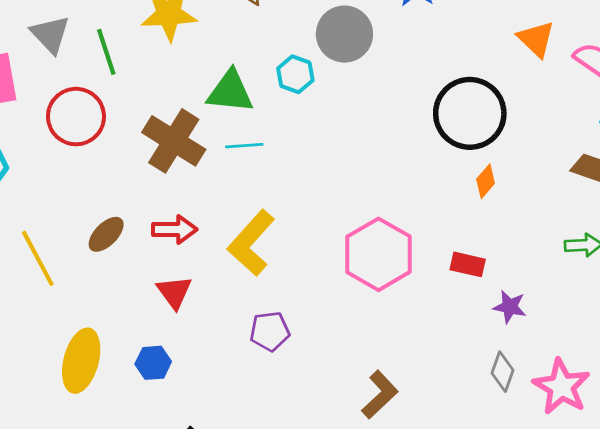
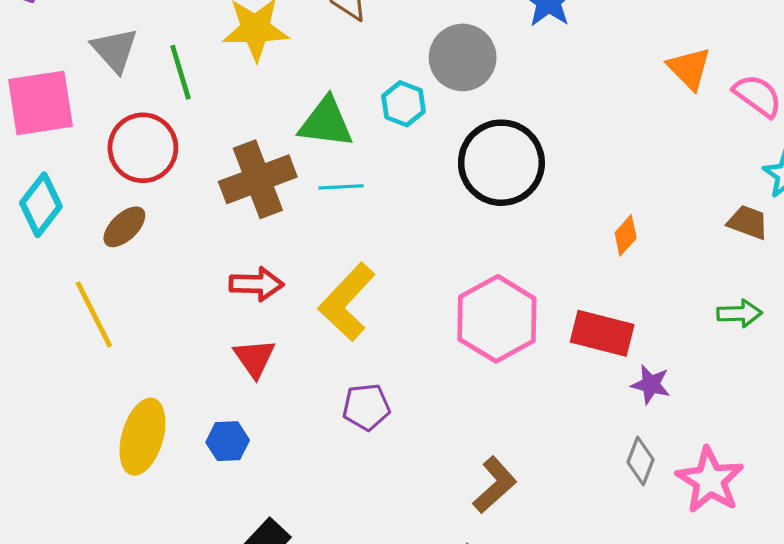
black circle: (470, 113) -> (501, 163), moved
brown cross: (174, 141) -> (258, 179), turned 36
brown ellipse: (106, 234) -> (124, 227), moved
red rectangle: (468, 264) -> (602, 333), size x1.5

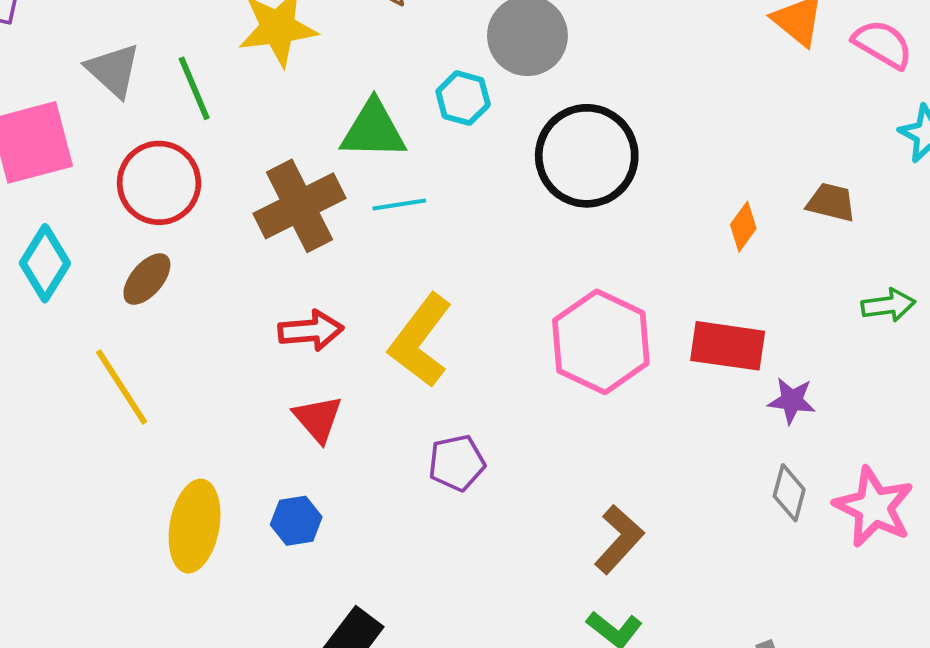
brown trapezoid: (748, 222) -> (831, 202), moved

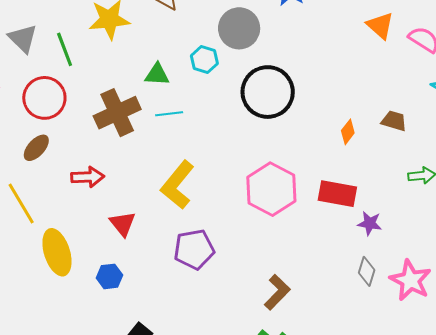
green triangle: (373, 130) -> (157, 74), size x0.7
red arrow: (311, 331) -> (88, 177), moved
purple pentagon: (457, 463) -> (194, 249), size x1.4
yellow ellipse: (195, 526) -> (57, 252), moved, turned -30

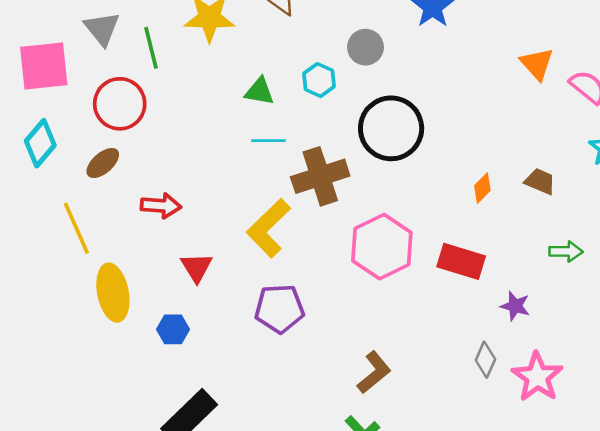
gray circle: (239, 28) -> (365, 47), size x0.7
brown cross: (117, 113) -> (320, 176), moved
purple star: (370, 223) -> (515, 306), moved

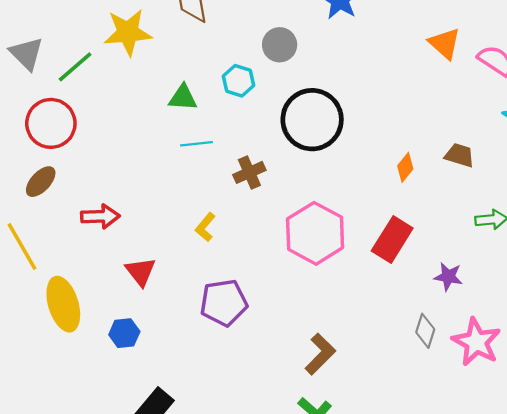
green line: (151, 48) -> (75, 67), turned 69
brown cross: (320, 176) -> (249, 172), size x0.6
yellow L-shape: (269, 228) -> (205, 227), size x0.5
red rectangle: (461, 261) -> (392, 240), turned -69

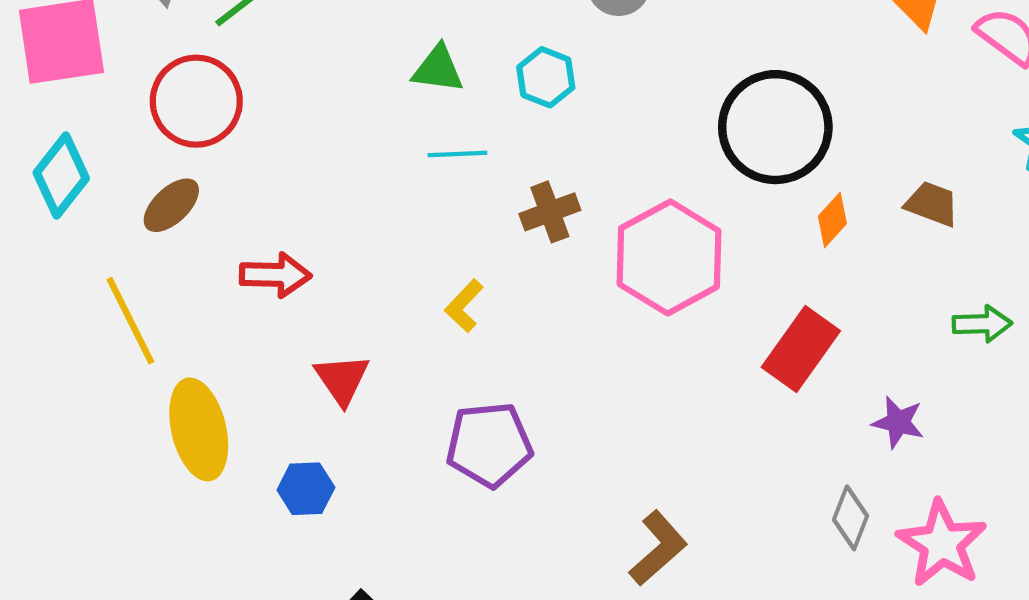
cyan hexagon: (238, 81) -> (546, 77), moved
black circle: (312, 120) -> (775, 127), moved
pink hexagon: (315, 233) -> (669, 257), moved

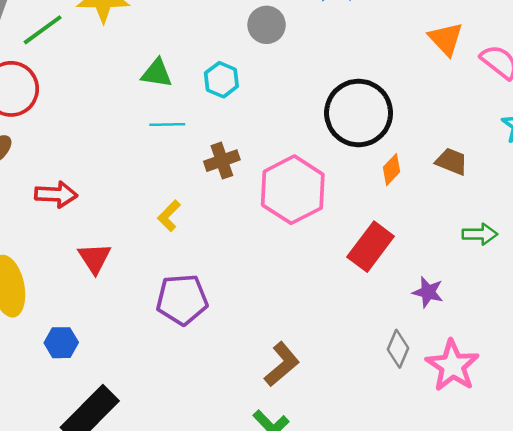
blue hexagon: (306, 489) -> (61, 343), moved

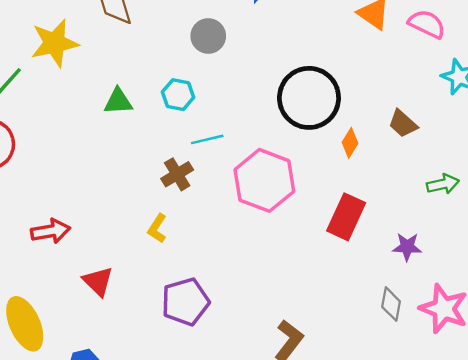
cyan line: (167, 124) -> (207, 139), moved
brown cross: (222, 161) -> (177, 174), moved
brown trapezoid: (451, 161) -> (403, 124), turned -148

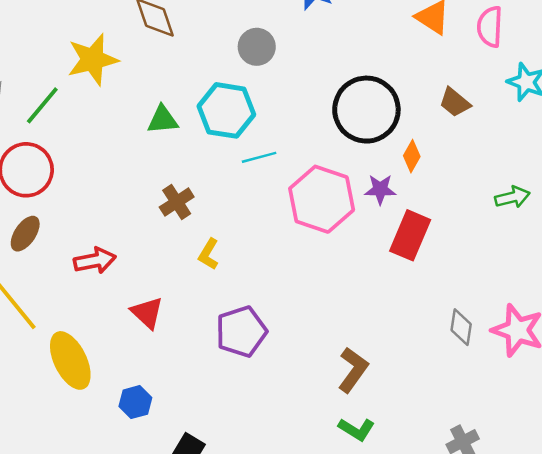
pink semicircle: (427, 24) -> (490, 27), turned -111
cyan hexagon: (178, 95) -> (226, 110), size x1.6
brown trapezoid: (403, 124) -> (455, 102), moved
brown cross: (177, 174) -> (177, 202), moved
purple star: (407, 247) -> (380, 189), moved

